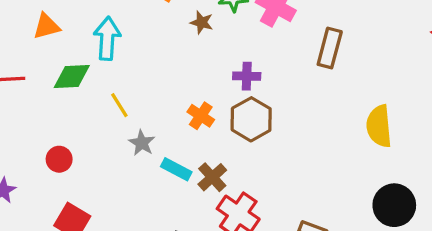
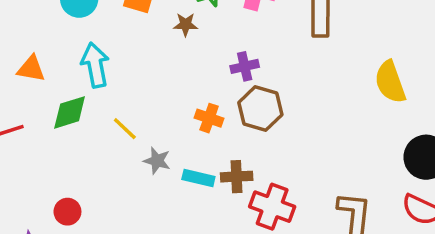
orange triangle: (46, 26) -> (31, 69), turned 40
red circle: (59, 159) -> (67, 212), moved
brown cross: (212, 177) -> (237, 177), turned -36

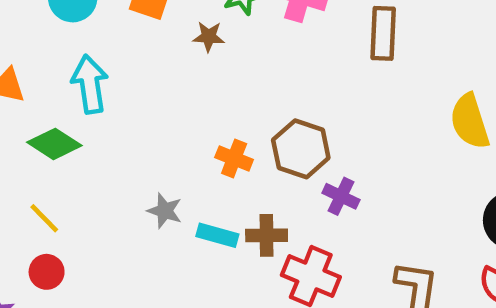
purple cross: (245, 66) -> (341, 196), moved, turned 36
green diamond: (70, 112) -> (54, 144), turned 48
yellow line: (125, 129) -> (44, 218), moved

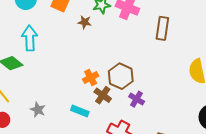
orange cross: (234, 158) -> (91, 78), turned 35
gray star: (165, 211) -> (38, 110), moved
brown cross: (267, 235) -> (103, 95), moved, turned 30

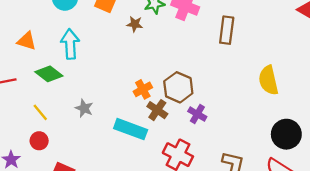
gray star: (38, 110) -> (84, 108), moved
cyan rectangle: (80, 111) -> (131, 129), size x1.5

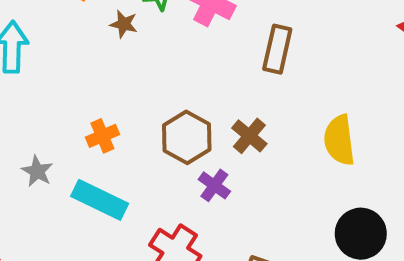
orange cross: (143, 89) -> (102, 136), moved
gray star: (84, 108) -> (37, 171), moved
brown cross: (157, 110) -> (249, 136), moved

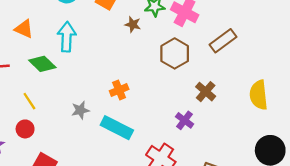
brown rectangle: (277, 49) -> (223, 41), turned 40
brown hexagon: (187, 137) -> (175, 53), moved
gray star: (37, 171) -> (80, 110), turned 30

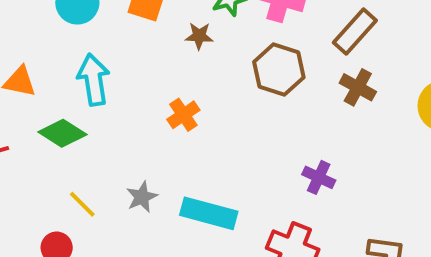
orange cross: (119, 90) -> (183, 115), moved
brown cross: (206, 92) -> (358, 87), moved
yellow line: (29, 101) -> (82, 204), moved

